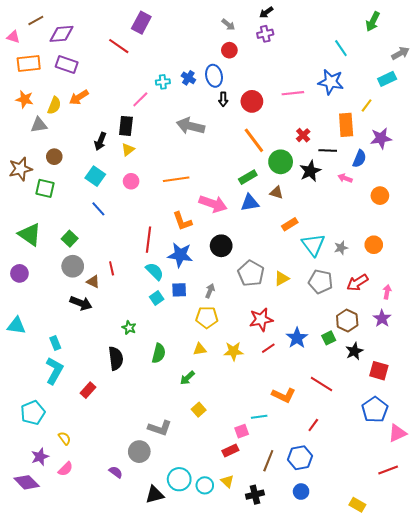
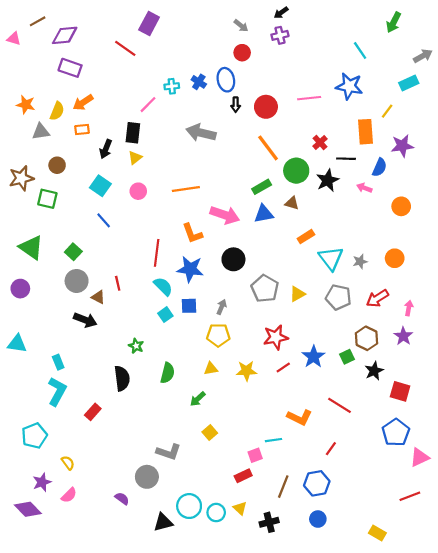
orange rectangle: (29, 63) -> (82, 129), moved, size x0.6

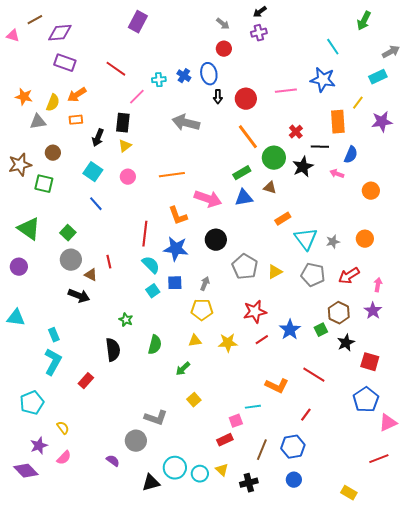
red line: (125, 48) -> (116, 69), moved
purple star: (402, 146) -> (382, 122), moved

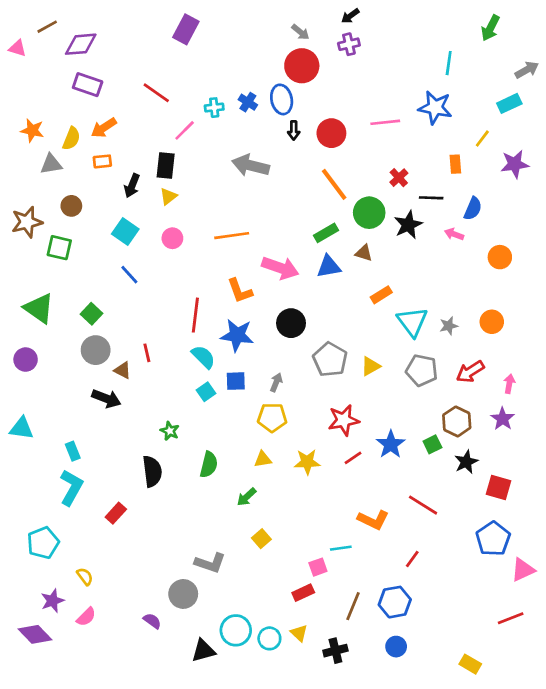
cyan line: (333, 47) -> (449, 63), turned 42
red circle: (224, 49) -> (302, 66), size x1.6
orange rectangle: (338, 122) -> (455, 164), size x0.6

